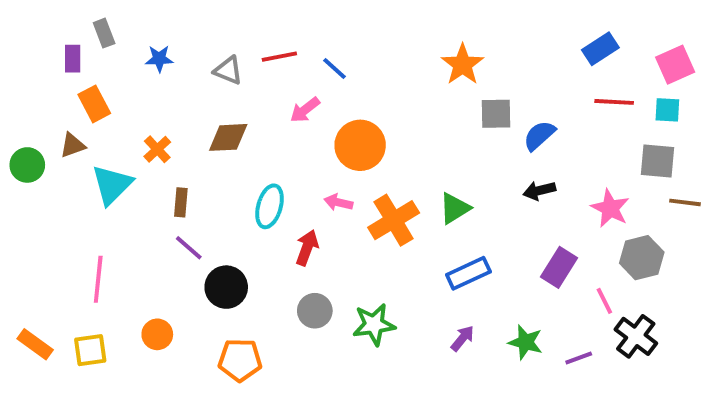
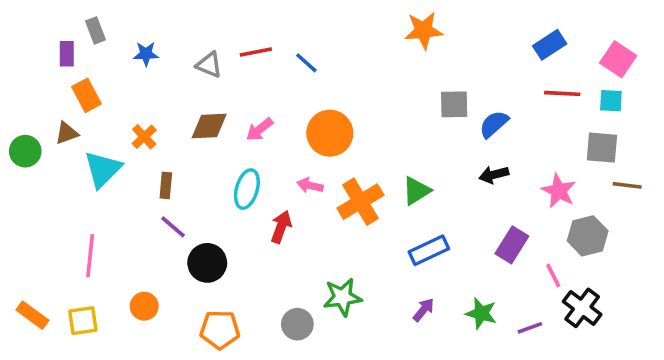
orange star: (463, 65) -> (424, 30), moved, turned 30
pink square: (675, 65) -> (618, 59), turned -32
pink arrow: (305, 110) -> (260, 130), moved
gray circle: (315, 311) -> (297, 324), moved

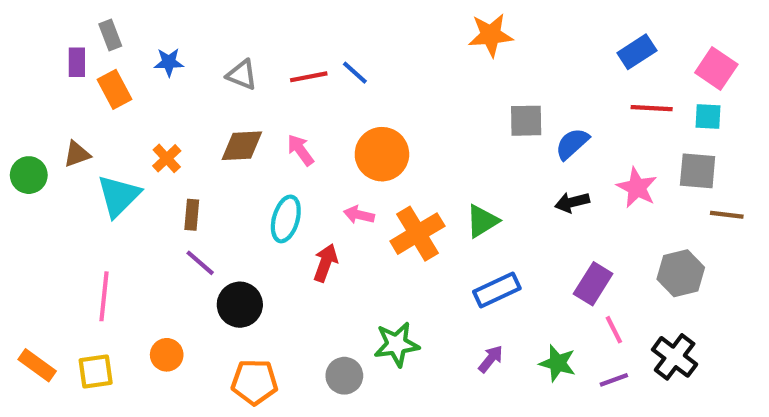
red line: (256, 52) -> (309, 77), moved
orange rectangle: (86, 95) -> (114, 89), moved
pink arrow: (260, 130) -> (300, 150), turned 92
pink star: (559, 191) -> (637, 188), moved
pink line: (553, 276) -> (614, 330), moved

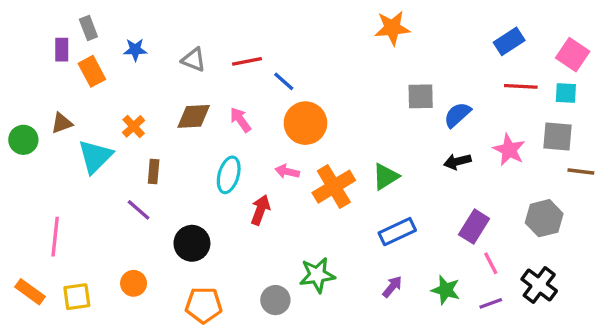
blue line: (355, 73) -> (284, 81), moved
purple line: (200, 263) -> (139, 210), moved
pink line: (104, 296) -> (55, 237), moved

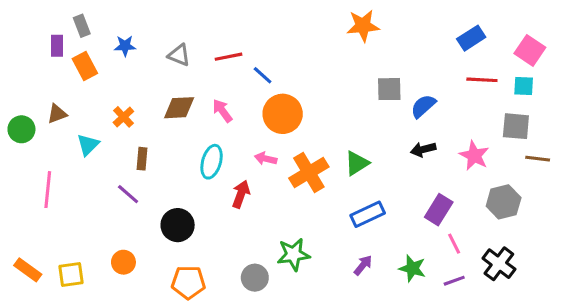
pink star: (509, 150) -> (474, 156), moved
cyan triangle: (95, 156) -> (88, 145), size x0.7
pink line: (55, 237) -> (48, 190), moved

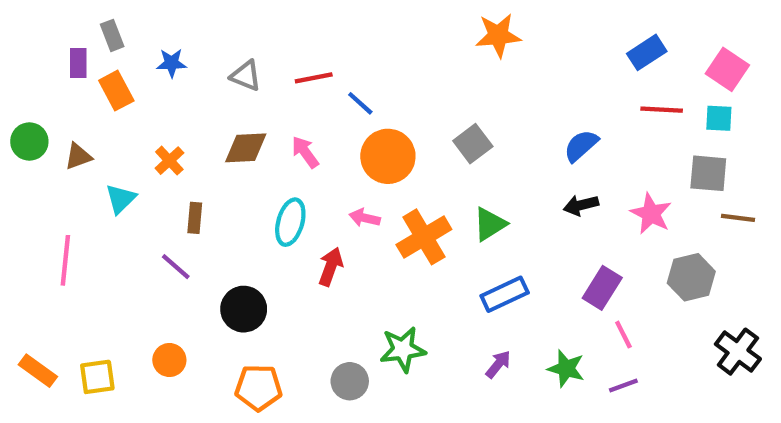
gray square: (389, 89) -> (473, 144), moved, turned -36
green circle: (21, 129) -> (29, 141), moved
black cross: (499, 264) -> (738, 352), moved

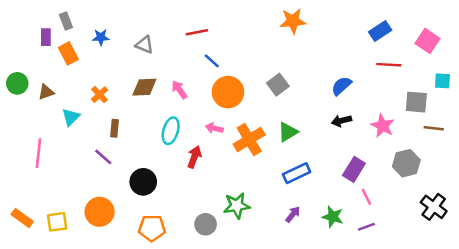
red line: (314, 78) -> (197, 32), moved
cyan square: (719, 118) -> (442, 81), moved
orange circle: (169, 360) -> (100, 212), size x1.5

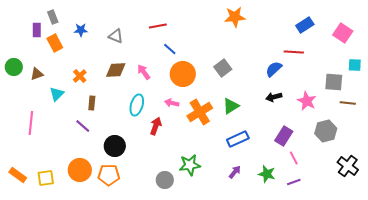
red line: (389, 65) -> (294, 52), moved
orange pentagon: (152, 228) -> (109, 175), moved

